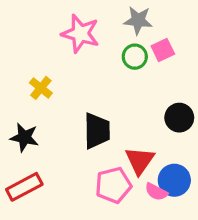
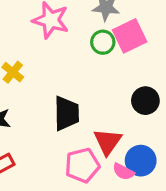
pink square: (163, 50) -> (130, 36), size x1.5

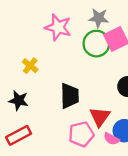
green circle: (103, 42) -> (96, 44), size x1.5

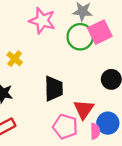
pink pentagon: (81, 134) -> (65, 127), turned 30
pink semicircle: (111, 139) -> (95, 131), turned -119

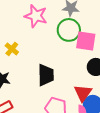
pink square: (100, 32) -> (86, 41), moved, turned 35
red triangle: (84, 109) -> (83, 93), moved

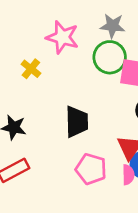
yellow cross: (12, 49) -> (31, 69), moved

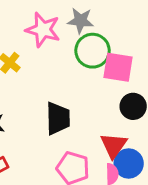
gray star: (113, 26) -> (80, 21), moved

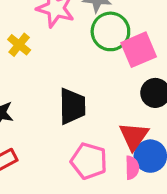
pink square: (118, 67) -> (139, 50), turned -32

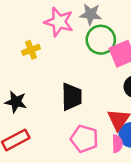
yellow cross: (19, 45) -> (31, 50), turned 30

